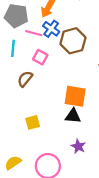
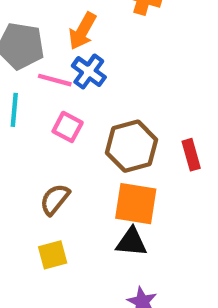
brown hexagon: (73, 41) -> (131, 146), moved
brown semicircle: (25, 79) -> (55, 199), moved

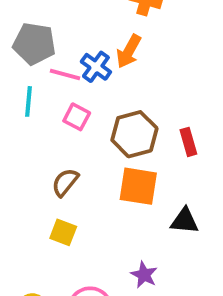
orange arrow: (82, 31) -> (129, 51), moved
black triangle: (131, 242) -> (185, 221), moved
yellow square: (53, 255) -> (63, 232), turned 36

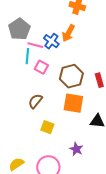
gray pentagon: (34, 44) -> (19, 29), turned 30
cyan line: (29, 101) -> (27, 56), moved
yellow square: (63, 232) -> (47, 127), moved

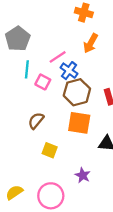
orange arrow: (68, 33) -> (91, 43), moved
blue cross: (51, 41) -> (69, 71), moved
pink line: (35, 45) -> (58, 57), moved, turned -49

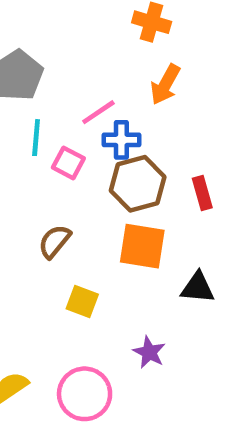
blue cross: (69, 71) -> (121, 140), turned -36

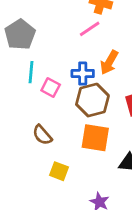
orange arrow: (165, 84) -> (109, 62), moved
pink line: (98, 112) -> (90, 29), moved
brown semicircle: (55, 241) -> (42, 135), turned -80

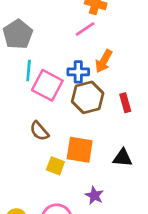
pink square: (51, 87) -> (47, 85), size x1.6
orange square: (95, 138) -> (80, 150), moved

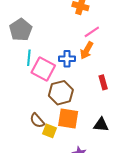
pink line: (85, 29) -> (92, 32), moved
brown hexagon: (88, 97) -> (61, 93), moved
brown semicircle: (39, 131) -> (37, 121), moved

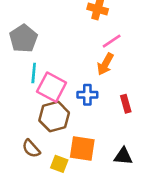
blue cross: (67, 59) -> (87, 95), moved
brown hexagon: (61, 93) -> (54, 117), moved
brown semicircle: (37, 121) -> (31, 149), moved

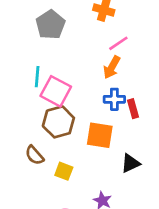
gray pentagon: (23, 39) -> (50, 25), moved
blue cross: (87, 95) -> (114, 99), moved
orange square: (82, 149) -> (100, 135), moved
black triangle: (123, 156) -> (130, 163), turned -30

